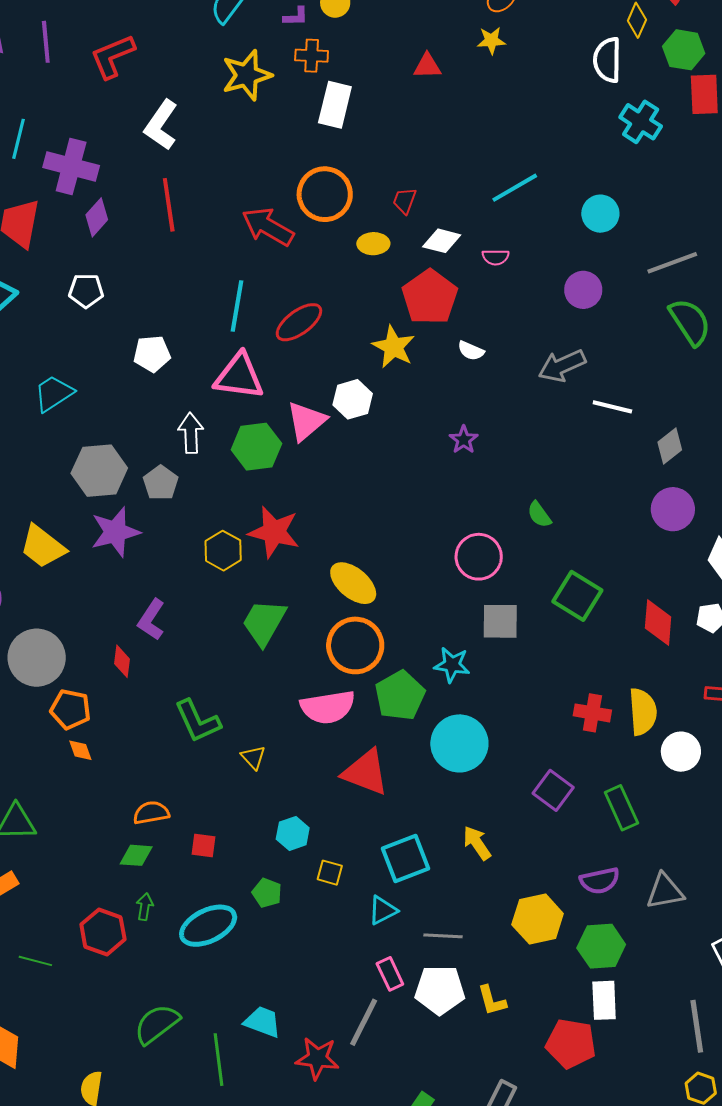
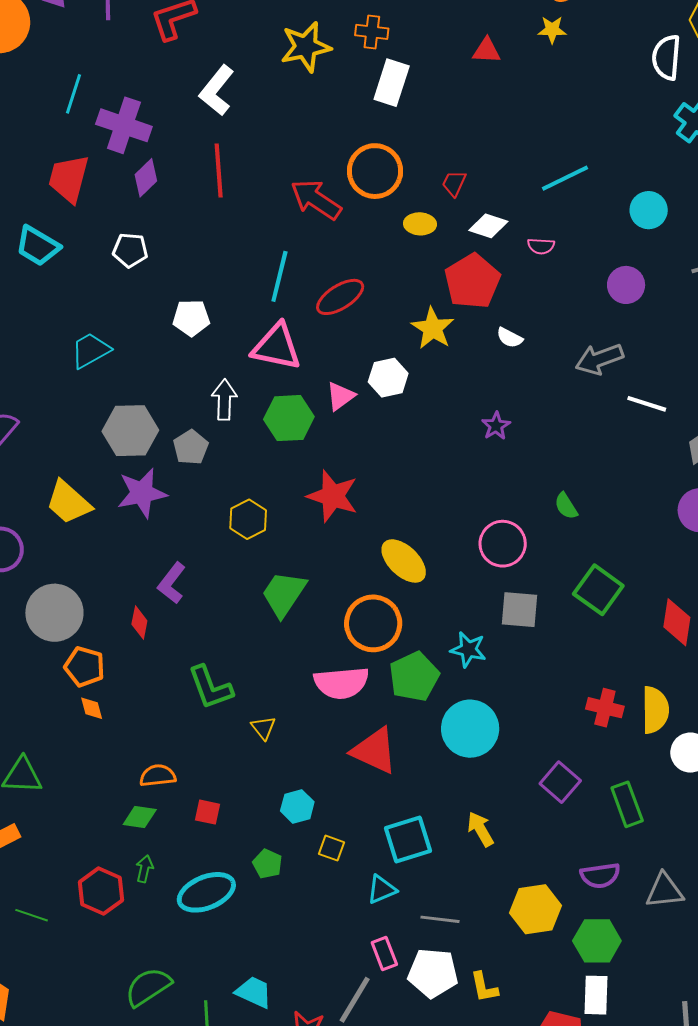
pink triangle: (306, 421) -> (340, 396), size x0.7
red star: (274, 532) -> (333, 496), moved
yellow ellipse: (353, 583) -> (404, 561), moved

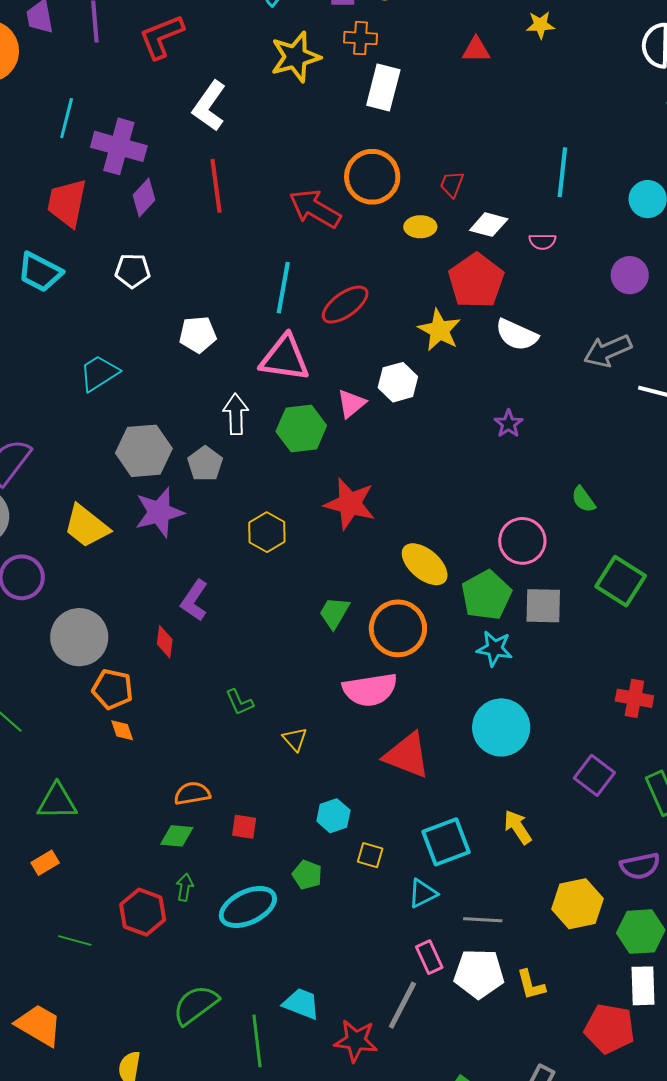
cyan line: (565, 178) -> (562, 172), turned -54
white semicircle: (510, 338) -> (517, 335), size x1.6
green trapezoid: (284, 594) -> (334, 613), moved, size x0.7
green pentagon: (414, 677) -> (486, 595), moved
green L-shape: (210, 687) -> (239, 702), size x0.6

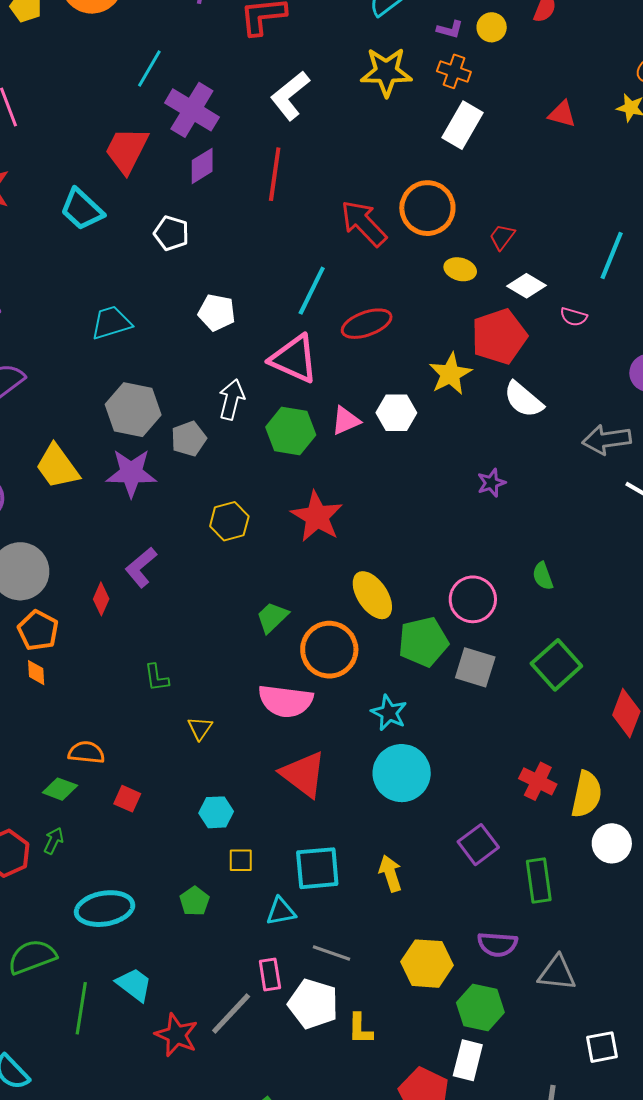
cyan star: (495, 649) -> (389, 713), moved
yellow square: (370, 855) -> (241, 860), turned -32
green pentagon: (307, 875) -> (194, 901), moved
cyan ellipse: (248, 907) -> (105, 909), moved

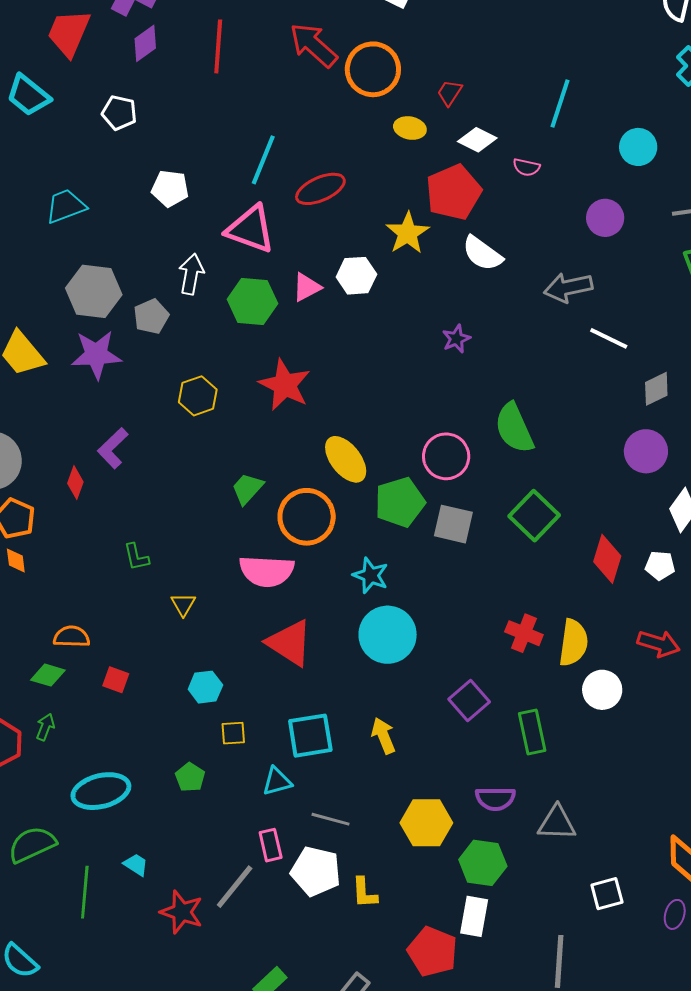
red arrow: (364, 223) -> (313, 45), moved
green semicircle: (543, 576) -> (514, 428), size x1.8
cyan trapezoid: (134, 984) -> (136, 865), size x0.7

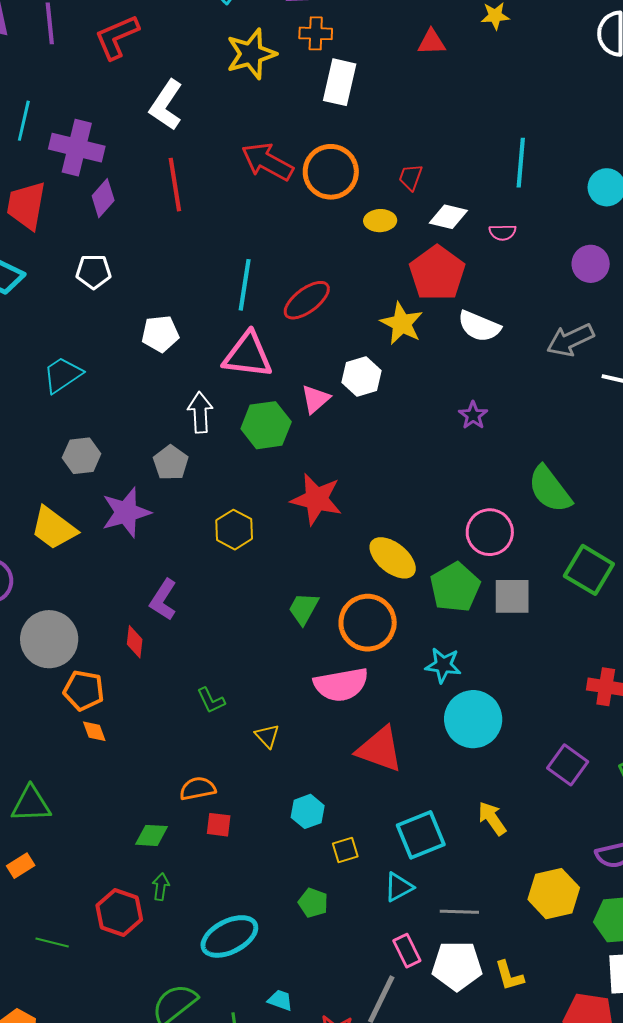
gray hexagon: (94, 291) -> (82, 456), moved, size x0.7
orange semicircle: (72, 637) -> (198, 789), moved

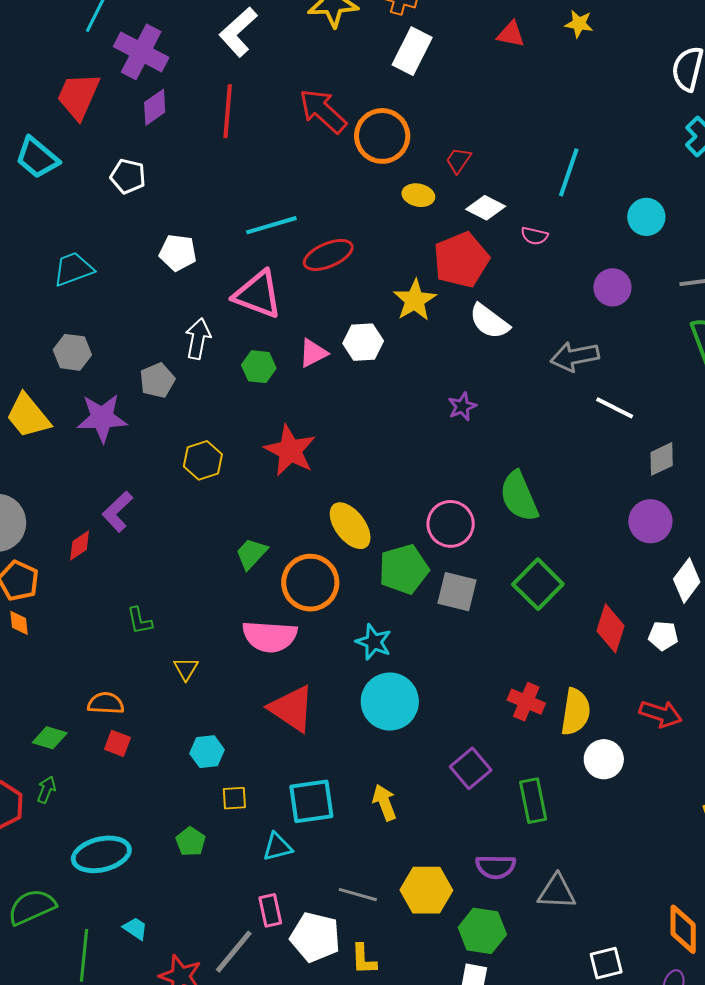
cyan line: (245, 285) -> (271, 225), turned 51
green hexagon: (266, 425) -> (259, 367), size x0.7
red diamond: (135, 642) -> (80, 546), turned 36
gray line: (459, 912) -> (358, 895), moved

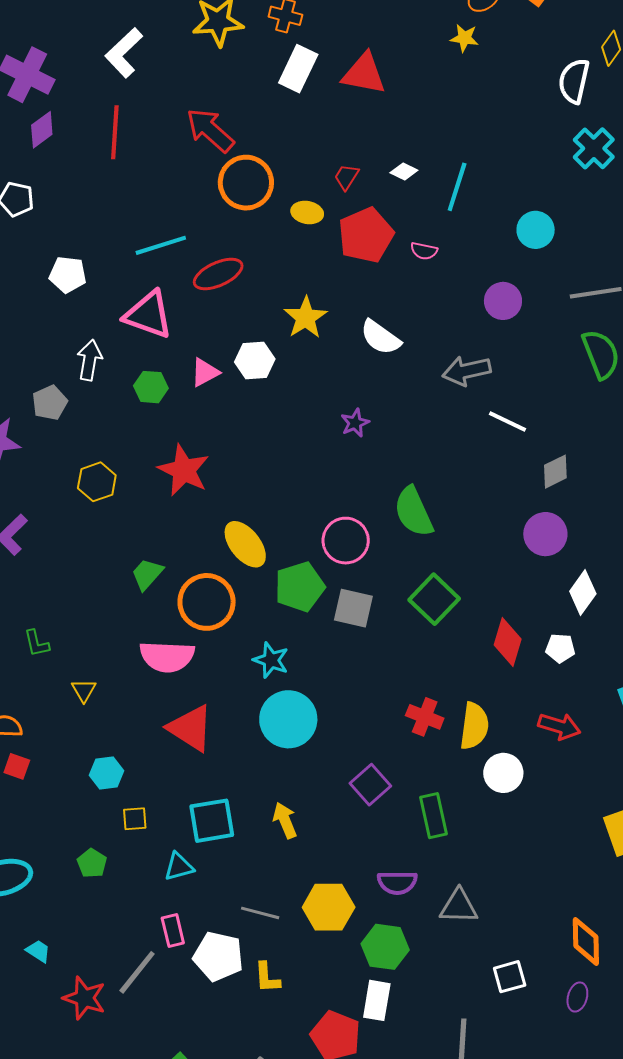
red triangle: (511, 34) -> (364, 74), moved, size x1.6
orange circle: (382, 136) -> (246, 183), moved
white diamond: (486, 208) -> (404, 171), moved, size x0.7
red pentagon: (461, 260) -> (366, 235), moved

